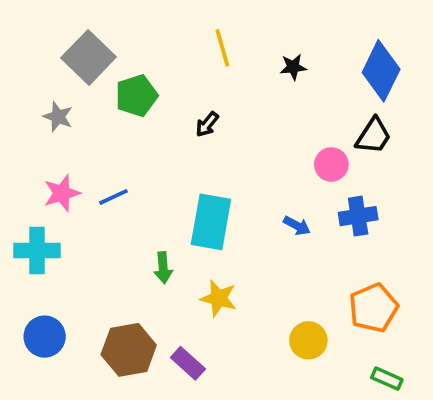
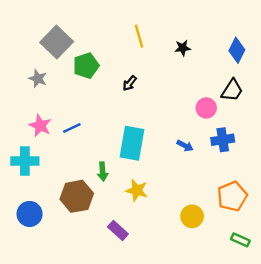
blue diamond: (381, 71) -> (237, 50), size x0.7
pink star: (62, 193) -> (40, 126), turned -30
brown hexagon: (129, 350) -> (77, 196), moved

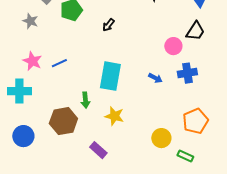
green rectangle: (240, 240) -> (185, 156), moved

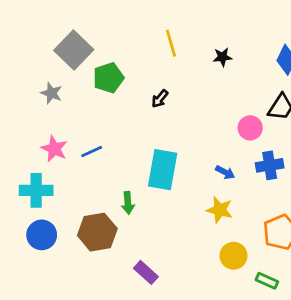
yellow star: (114, 116) -> (220, 210), moved
blue circle: (23, 136) -> (42, 235), moved

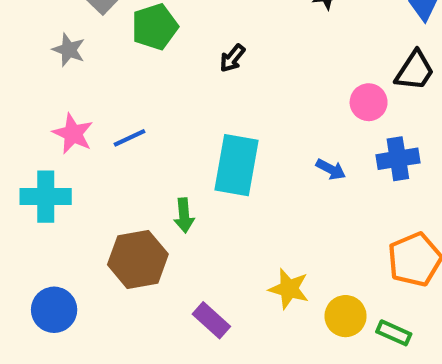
yellow star: (220, 210) -> (289, 289), moved
blue circle: (42, 235) -> (54, 310), moved
yellow circle: (234, 256) -> (346, 316), moved

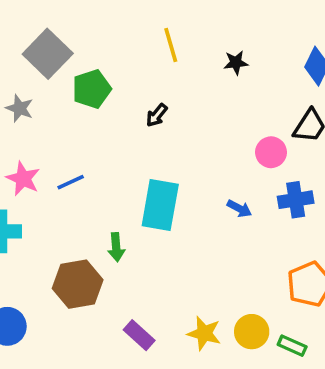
yellow star: (289, 289) -> (204, 333), moved

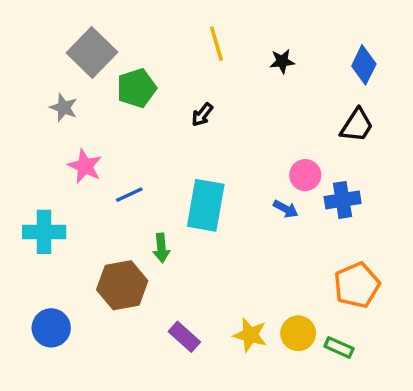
pink circle: (271, 152) -> (305, 175), moved
pink star: (23, 179) -> (85, 166), moved
blue line: (71, 182) -> (129, 195), moved

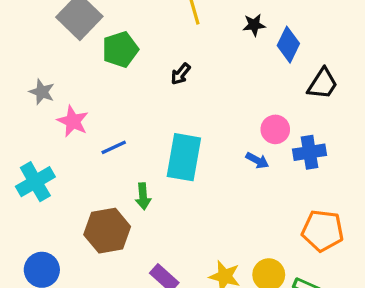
blue diamond: (364, 65) -> (288, 45), moved
gray star: (64, 108) -> (42, 92), moved
cyan cross: (44, 232) -> (35, 182), turned -30
orange pentagon: (357, 285) -> (323, 231), turned 30

